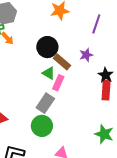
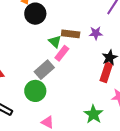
black circle: (47, 47) -> (35, 14), moved
brown rectangle: (62, 62) -> (71, 34), turned -48

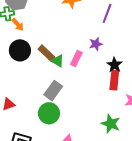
black circle: (35, 14) -> (20, 50), moved
brown rectangle: (71, 34) -> (46, 53), moved, turned 48
pink rectangle: (62, 53) -> (76, 58), moved

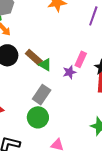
purple star: (96, 44) -> (70, 72), moved
pink rectangle: (76, 58) -> (81, 59), moved

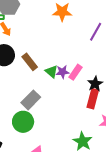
green triangle: (45, 65) -> (51, 72), moved
purple star: (70, 72) -> (62, 72), moved

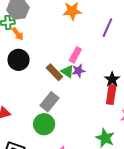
brown rectangle: (30, 62) -> (54, 72), moved
pink rectangle: (75, 72) -> (75, 55), moved

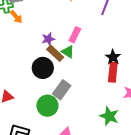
black circle: (19, 60) -> (43, 68), moved
purple star: (78, 71) -> (48, 39), moved
gray rectangle: (50, 102) -> (62, 90), moved

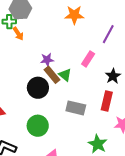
pink rectangle: (75, 35) -> (88, 59), moved
black star: (113, 57) -> (113, 76), moved
gray rectangle: (62, 90) -> (76, 108), moved, turned 60

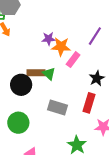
orange star: (74, 15) -> (61, 47), moved
purple star: (47, 60) -> (49, 39), moved
brown rectangle: (52, 75) -> (36, 73), turned -54

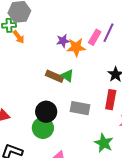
pink rectangle: (73, 60) -> (95, 37), moved
brown rectangle: (36, 73) -> (55, 76), turned 30
black circle: (21, 85) -> (46, 112), moved

